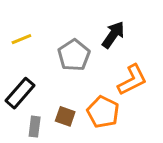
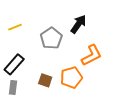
orange pentagon: (103, 112) -> (71, 77), turned 30
gray rectangle: (35, 127) -> (13, 88), moved

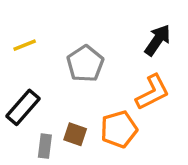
black arrow: (78, 24) -> (158, 40), moved
gray rectangle: (13, 88) -> (45, 146), moved

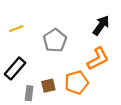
brown square: (75, 134) -> (48, 86), turned -32

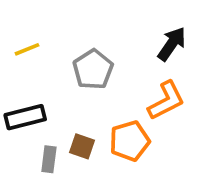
black rectangle: (15, 68) -> (25, 117), turned 35
brown square: (48, 86) -> (82, 146), turned 32

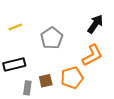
brown square: (82, 146) -> (46, 81), turned -32

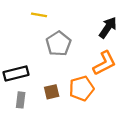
yellow line: (15, 27) -> (39, 15), moved, turned 32
gray rectangle: (27, 88) -> (21, 100), moved

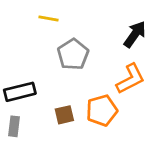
gray rectangle: (21, 100) -> (14, 126), moved

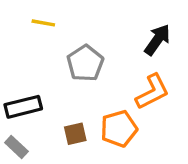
yellow line: (49, 18) -> (43, 23), moved
gray rectangle: (14, 126) -> (16, 147), turned -54

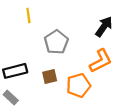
yellow line: (43, 23) -> (28, 15), turned 72
brown square: (75, 134) -> (50, 76), moved

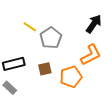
yellow line: (28, 15) -> (30, 27), moved, turned -48

